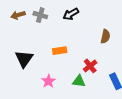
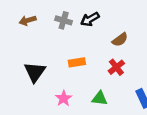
gray cross: (40, 15) -> (64, 20), moved
brown semicircle: (105, 36) -> (120, 40), moved, turned 40
red cross: (90, 66) -> (116, 67), moved

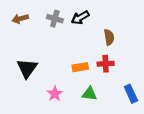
brown semicircle: (120, 40) -> (109, 37), turned -63
orange rectangle: (77, 62) -> (80, 67), moved
red cross: (116, 67) -> (106, 64), turned 35

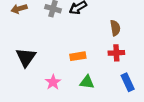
brown semicircle: (109, 37) -> (115, 28), moved
red cross: (106, 64) -> (116, 53), moved

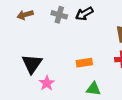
pink star: (53, 82) -> (47, 83), moved

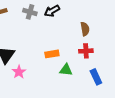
green triangle: (93, 89) -> (66, 70), moved

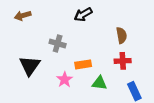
gray cross: (30, 12) -> (58, 43), moved
pink star: (19, 72) -> (65, 80), moved

